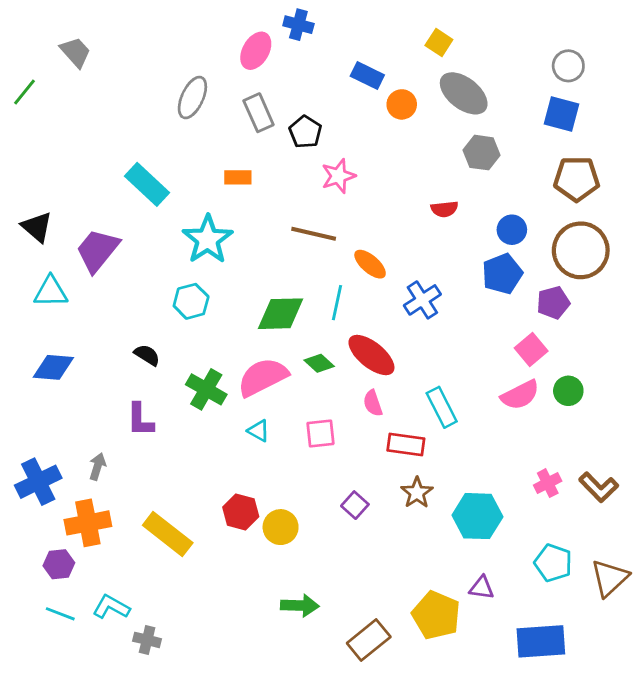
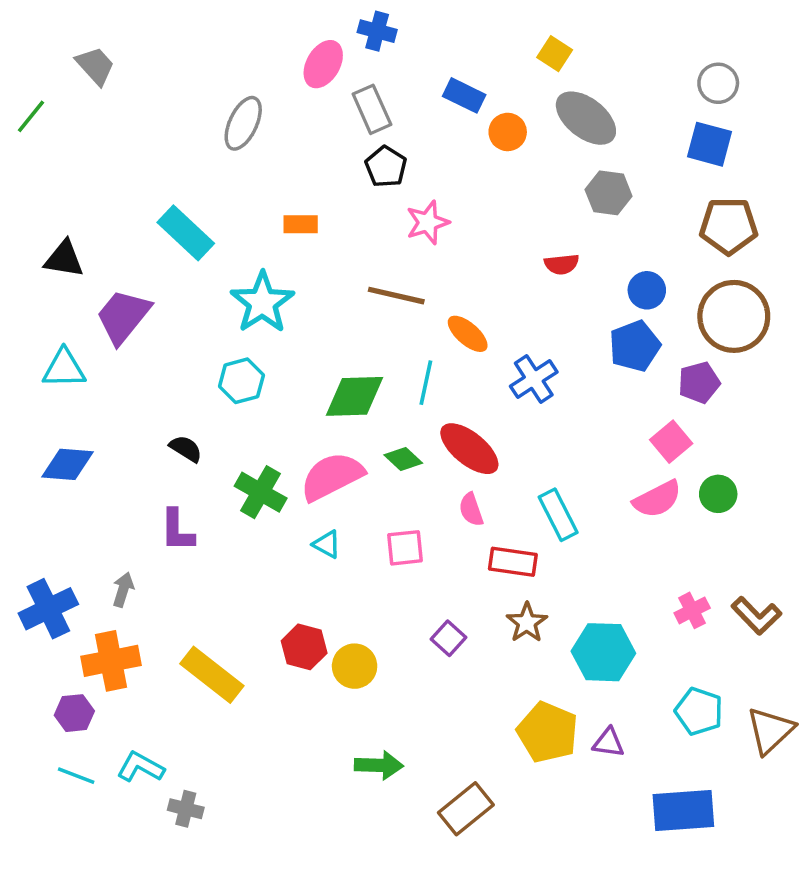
gray rectangle: (259, 113) -> (372, 109), moved
black triangle: (37, 227) -> (64, 259), moved, turned -32
yellow pentagon: (436, 615) -> (548, 732), moved

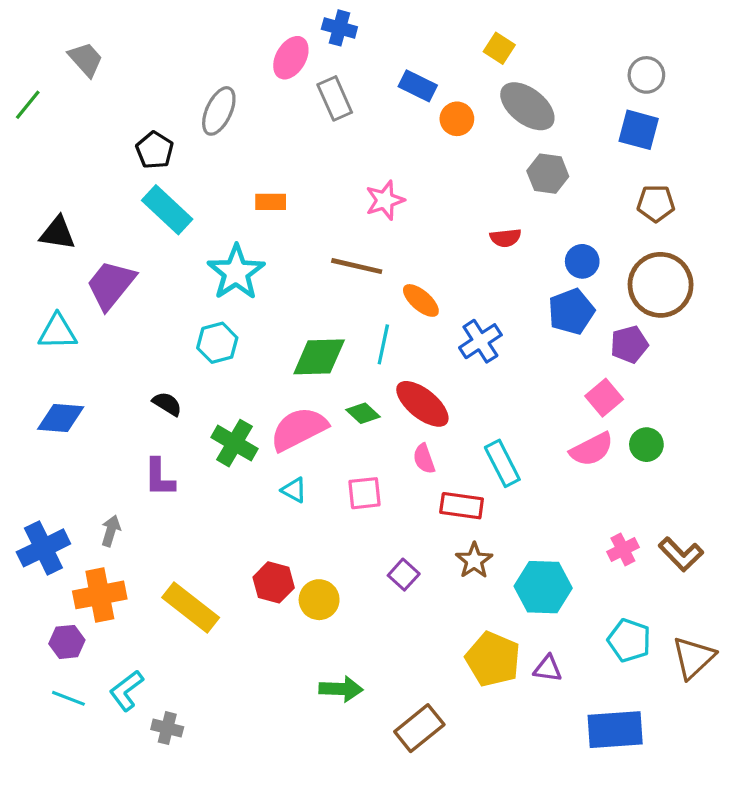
black pentagon: (386, 167) -> (155, 150), moved
brown pentagon: (729, 226) -> (656, 203), size x0.7
cyan L-shape: (141, 767) -> (126, 691), turned -66

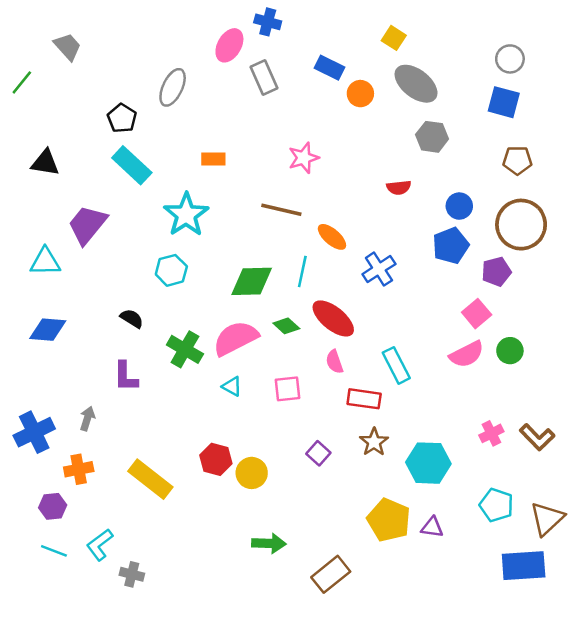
black triangle: (58, 233) -> (45, 163), moved
orange cross: (100, 595) -> (79, 469), size x0.7
blue rectangle: (615, 730) -> (524, 566), moved

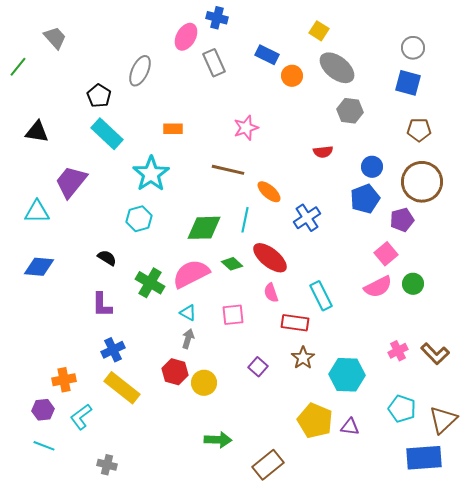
gray arrow: (87, 419) -> (188, 339), moved
blue cross: (34, 432) -> (113, 350), moved, size x0.7
cyan L-shape: (100, 545) -> (81, 417), moved

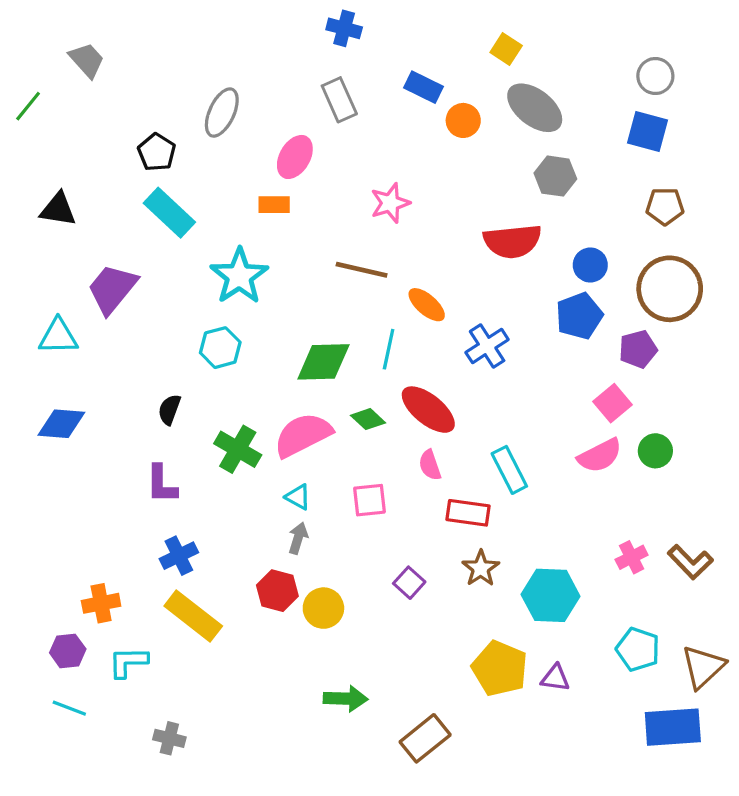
pink ellipse: (186, 37) -> (295, 157), moved
red semicircle: (323, 152) -> (512, 241), size x1.8
black semicircle: (107, 258) -> (169, 410), turned -102
cyan L-shape: (81, 417) -> (128, 662), turned 36

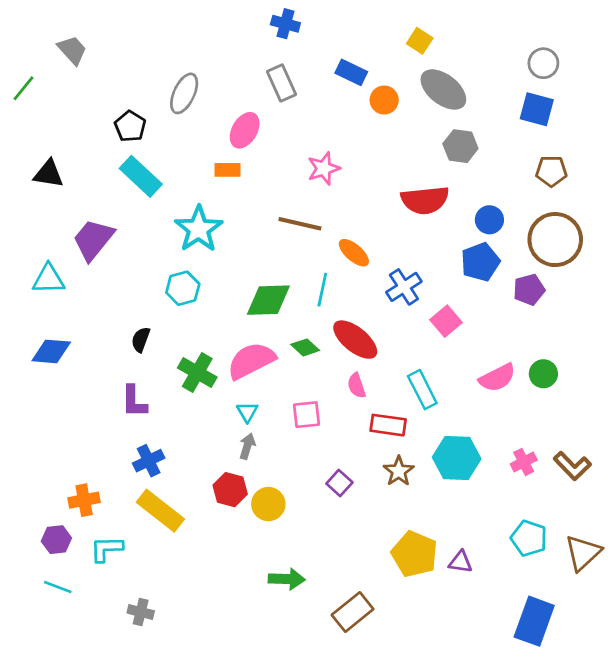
pink square: (613, 403) -> (446, 321), moved
cyan triangle: (298, 497) -> (247, 412), turned 30
cyan hexagon: (551, 595) -> (457, 458), moved
blue rectangle: (673, 727) -> (534, 621), moved, turned -66

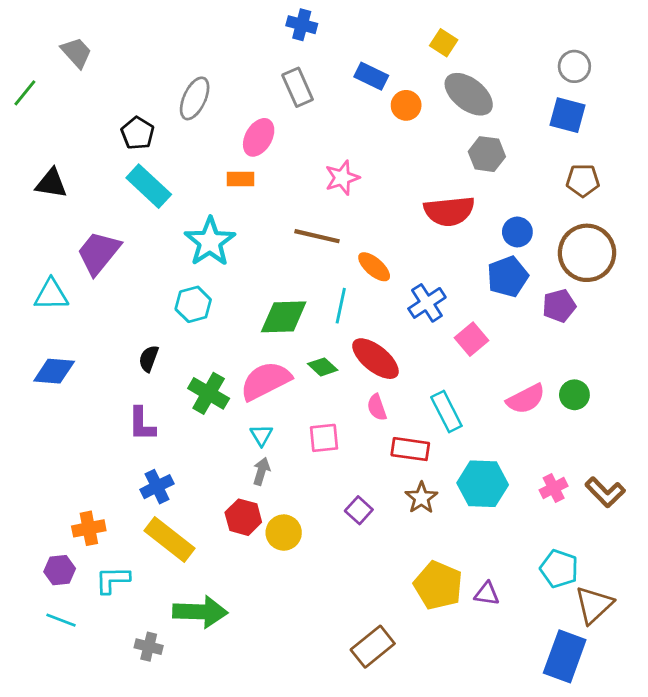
brown triangle: (583, 553) -> (594, 605), moved
green arrow: (287, 579) -> (200, 612), moved, size x1.4

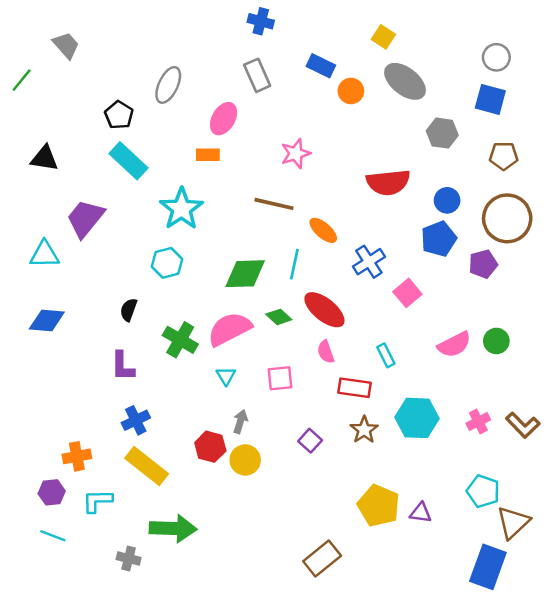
gray hexagon: (487, 154) -> (442, 133), moved
cyan rectangle: (446, 411) -> (386, 355), size x0.7
gray arrow: (261, 471) -> (240, 422), moved

